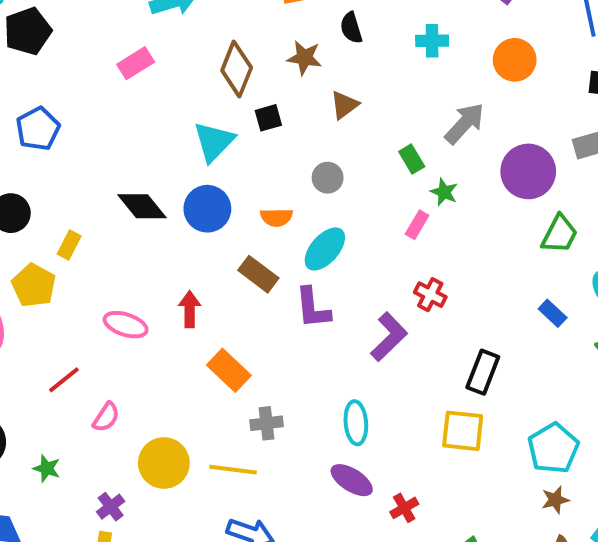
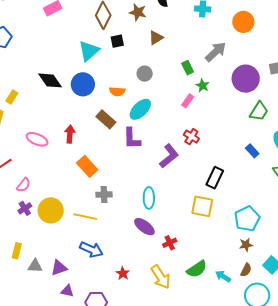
purple cross: (111, 507) -> (25, 208), moved

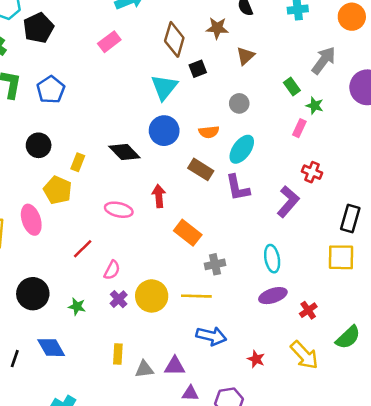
black diamond: (50, 80) -> (124, 152), moved
purple ellipse: (144, 227) -> (273, 296), turned -45
purple triangle: (59, 268) -> (175, 366), turned 30

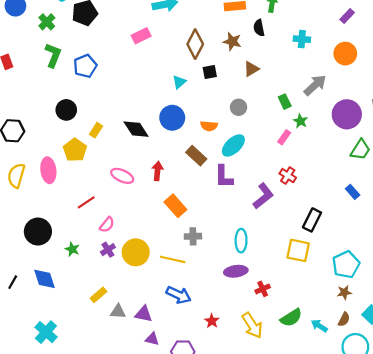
cyan triangle: (164, 87) -> (179, 82), size x0.6
yellow rectangle: (118, 354) -> (99, 295), turned 35

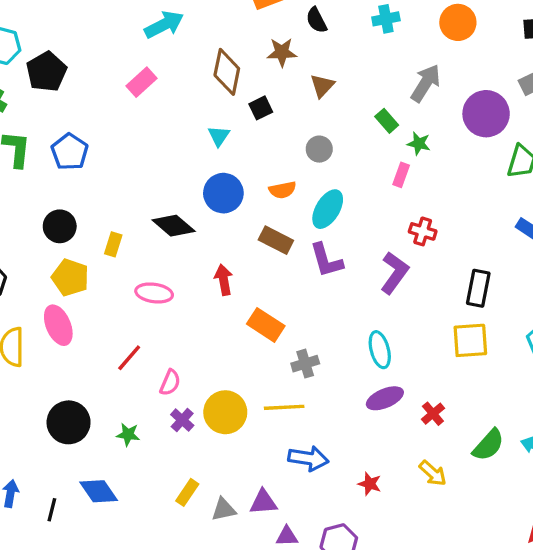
yellow pentagon: (75, 150) -> (70, 278), moved
pink ellipse: (122, 176) -> (154, 293), moved
yellow arrow: (252, 325) -> (433, 473), size x0.7

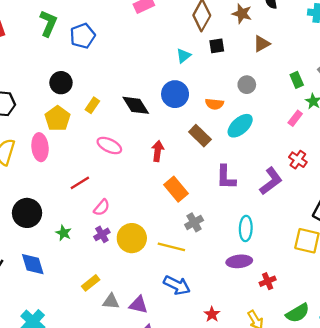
purple L-shape: (326, 260) -> (226, 177), moved
gray cross: (305, 364) -> (194, 222), turned -30

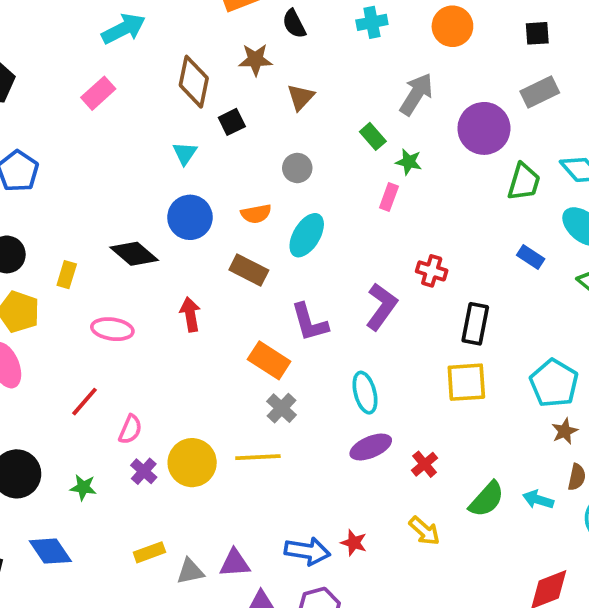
red cross: (298, 160) -> (432, 271), moved
orange rectangle: (176, 189) -> (269, 360), moved
yellow rectangle: (91, 283) -> (149, 552), turned 36
blue arrow: (177, 285) -> (307, 551), moved

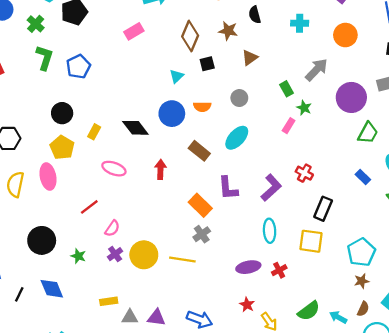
orange semicircle: (256, 214) -> (202, 107), moved
cyan ellipse: (365, 393) -> (270, 231), moved
red cross: (425, 464) -> (279, 270), moved
red star: (354, 543) -> (247, 305), moved

